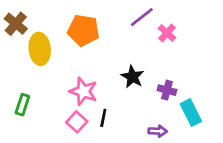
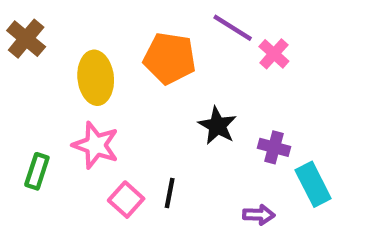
purple line: (142, 17) -> (233, 28), turned 70
orange pentagon: (83, 30) -> (170, 58), moved
yellow ellipse: (40, 49) -> (96, 78), moved
pink star: (83, 91) -> (96, 145), moved

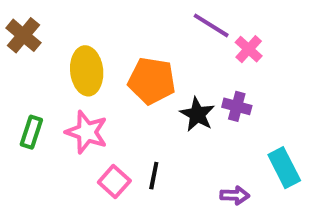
orange pentagon: (170, 58) -> (152, 81), moved
purple cross: (274, 147) -> (237, 106), moved
green rectangle: (37, 171) -> (31, 132), moved

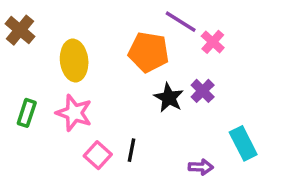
orange pentagon: (152, 81) -> (148, 52), moved
purple cross: (237, 106) -> (203, 91), turned 30

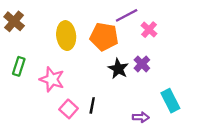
purple line: (181, 22) -> (127, 15), turned -60
yellow ellipse: (74, 60) -> (66, 36), moved
green rectangle: (27, 113) -> (19, 66), moved

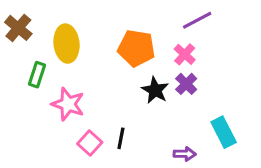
purple line: (127, 15) -> (197, 20), moved
pink cross: (149, 30) -> (185, 54), moved
yellow ellipse: (66, 36) -> (67, 44), moved
green rectangle: (19, 66) -> (37, 75), moved

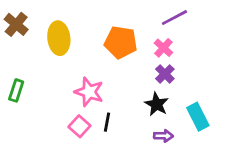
green rectangle: (37, 75) -> (16, 90), moved
black star: (155, 90) -> (157, 104), moved
pink star: (68, 104) -> (89, 92), moved

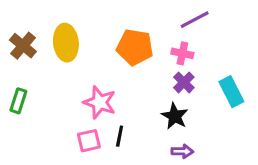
brown cross: (16, 24) -> (23, 46), moved
pink cross: (163, 48) -> (182, 53), turned -30
cyan rectangle: (198, 117) -> (231, 92), moved
pink square: (79, 126) -> (89, 141), turned 35

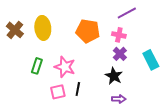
green rectangle: (18, 101) -> (37, 66), moved

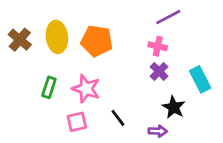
orange pentagon: (88, 31) -> (97, 41), moved
black star: (114, 76) -> (174, 107), moved
black line: (78, 89) -> (118, 118), moved, turned -48

